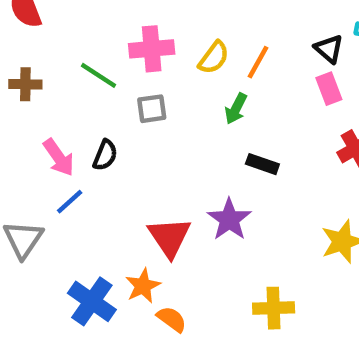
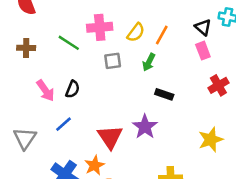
gray square: (152, 109) -> (113, 61), moved
blue line: (70, 202) -> (64, 124), moved

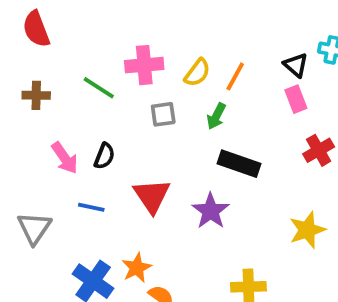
black rectangle: (164, 94) -> (239, 164), size x1.5
blue line: (64, 124) -> (91, 207), turned 54
red triangle: (110, 137) -> (152, 196), moved

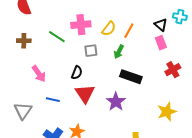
black semicircle: (104, 156) -> (77, 73), moved

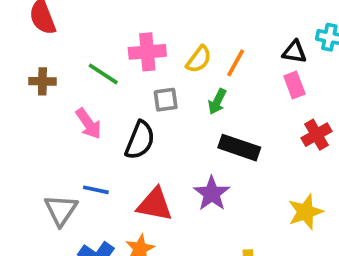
black triangle: (161, 25) -> (294, 52), turned -32
black semicircle: (77, 73) -> (140, 140), size x1.5
pink arrow: (39, 74) -> (88, 124), moved
red triangle: (85, 94) -> (155, 205), moved, turned -45
gray triangle: (23, 111) -> (61, 210), moved

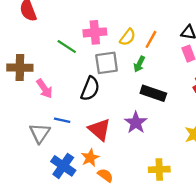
brown cross: (42, 81) -> (20, 68), moved, size x1.5
gray square: (166, 100) -> (107, 63), size x1.5
pink arrow: (88, 124) -> (44, 89), moved
red triangle: (155, 205) -> (99, 130), turned 30

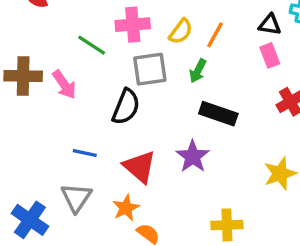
pink arrow: (44, 89) -> (64, 85), moved
gray triangle: (40, 133) -> (76, 198), moved
blue cross: (63, 166) -> (30, 220), moved

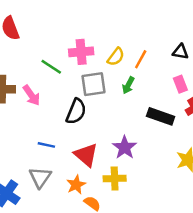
pink rectangle: (270, 55) -> (180, 84), moved
black rectangle: (218, 114) -> (161, 116), moved
yellow cross: (227, 225) -> (115, 178), moved

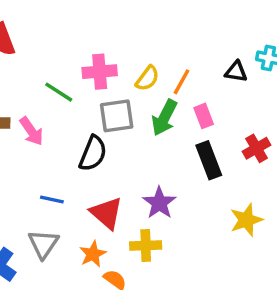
pink rectangle: (180, 84) -> (204, 116), moved
green arrow: (128, 85) -> (164, 118), size x1.5
black rectangle: (161, 116) -> (209, 160), turned 50

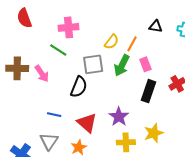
pink cross: (100, 72) -> (68, 27), moved
black triangle: (236, 72) -> (156, 26), moved
black rectangle: (209, 160) -> (148, 91), turned 40
yellow star: (246, 220) -> (154, 133), moved
yellow cross: (146, 245) -> (126, 142), moved

